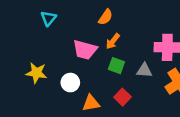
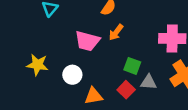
green square: (116, 66) -> (132, 66), moved
gray triangle: (144, 70) -> (148, 82), moved

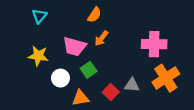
yellow star: (37, 65) -> (38, 56), moved
green square: (132, 66) -> (89, 70), moved, turned 35

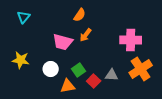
cyan triangle: (39, 16) -> (24, 17), moved
yellow star: (38, 56) -> (21, 60), moved
green square: (89, 70) -> (79, 70), moved

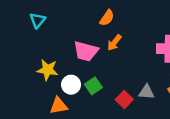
yellow star: (21, 60) -> (48, 70), moved
green square: (79, 70) -> (93, 86), moved
orange triangle: (68, 86) -> (59, 106), moved

